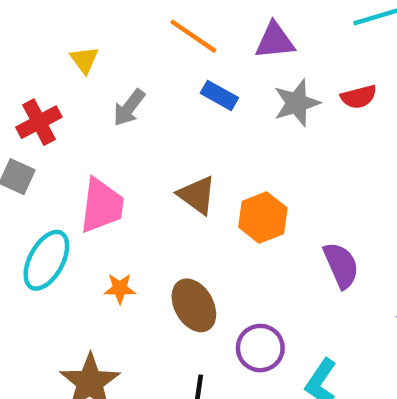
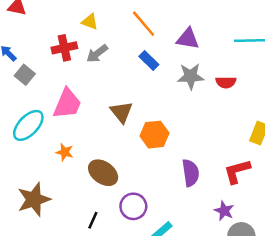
yellow triangle: (84, 60) -> (90, 22), moved, turned -48
red cross: (39, 122) -> (64, 48), moved
brown ellipse: (194, 305) -> (103, 173), turned -40

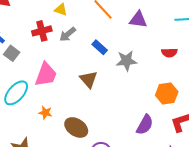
blue rectangle: (149, 60) -> (100, 47), moved
gray star: (191, 76) -> (126, 61), moved
orange hexagon: (155, 135) -> (167, 94), moved
purple semicircle: (191, 173) -> (145, 125), turned 40

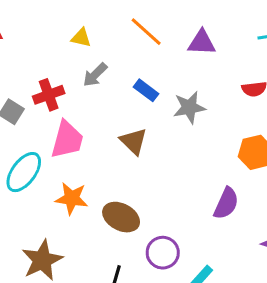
red cross: (42, 31) -> (49, 95), moved
orange star: (45, 113) -> (72, 198), size x1.5

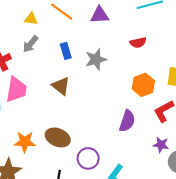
yellow triangle: (81, 38) -> (31, 19), moved
blue rectangle: (146, 90) -> (66, 51), turned 42
orange star: (72, 198) -> (25, 142), moved

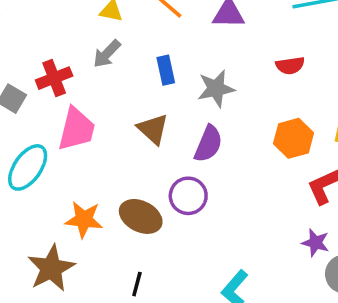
purple semicircle: (127, 121) -> (208, 144), moved
purple circle: (88, 158) -> (188, 196), moved

